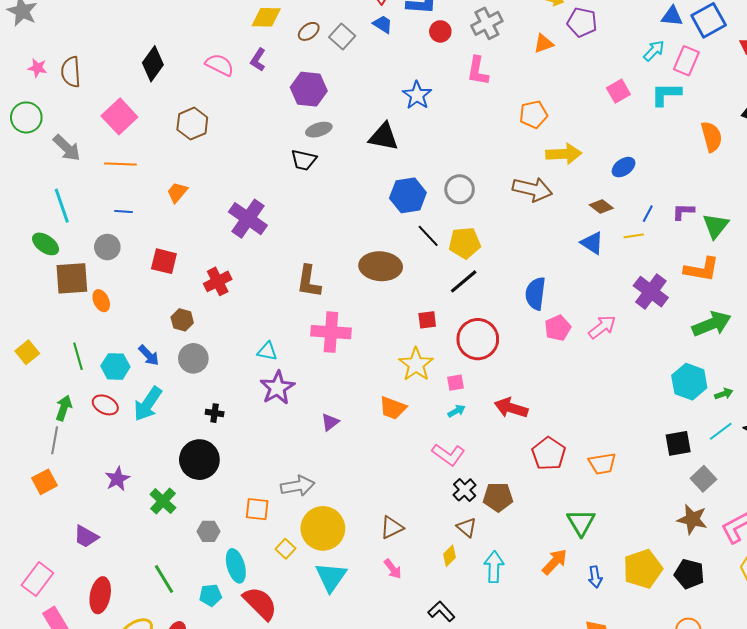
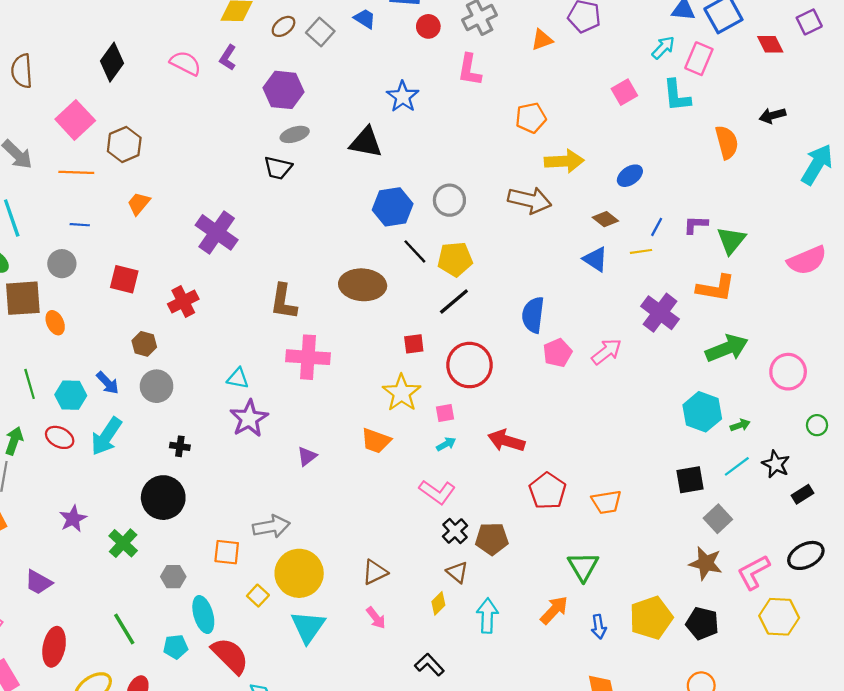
cyan L-shape: (666, 94) -> (677, 95), turned -96
brown hexagon: (192, 124) -> (124, 144), moved

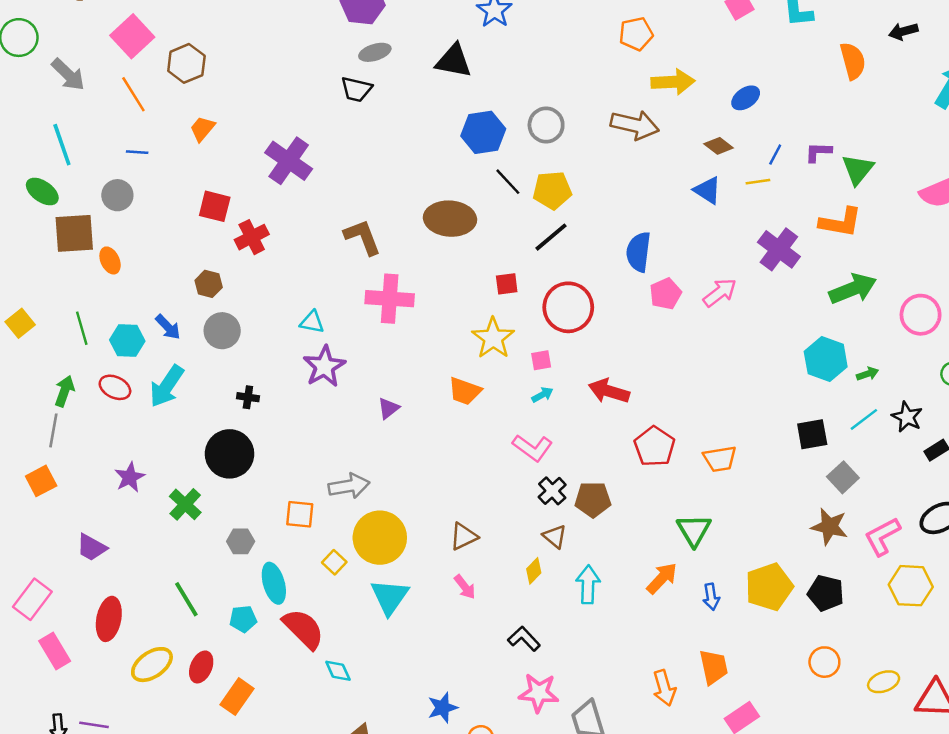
orange line: (76, 172) -> (133, 94), turned 56
red square: (124, 279) -> (215, 206), moved
brown L-shape: (283, 302) -> (363, 237), turned 150

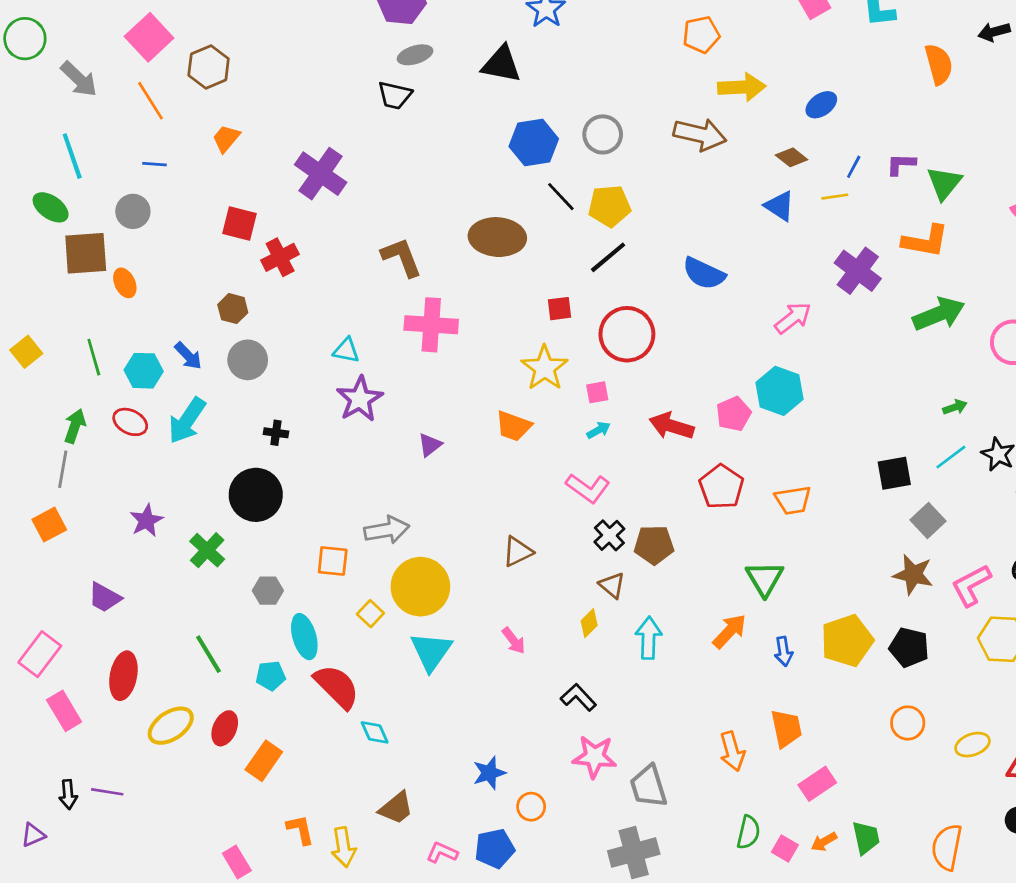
blue semicircle: (638, 252) -> (704, 273), turned -72
pink pentagon: (666, 294) -> (734, 414), moved
cyan hexagon: (826, 359) -> (779, 391), moved
brown triangle: (464, 536) -> (518, 552), moved

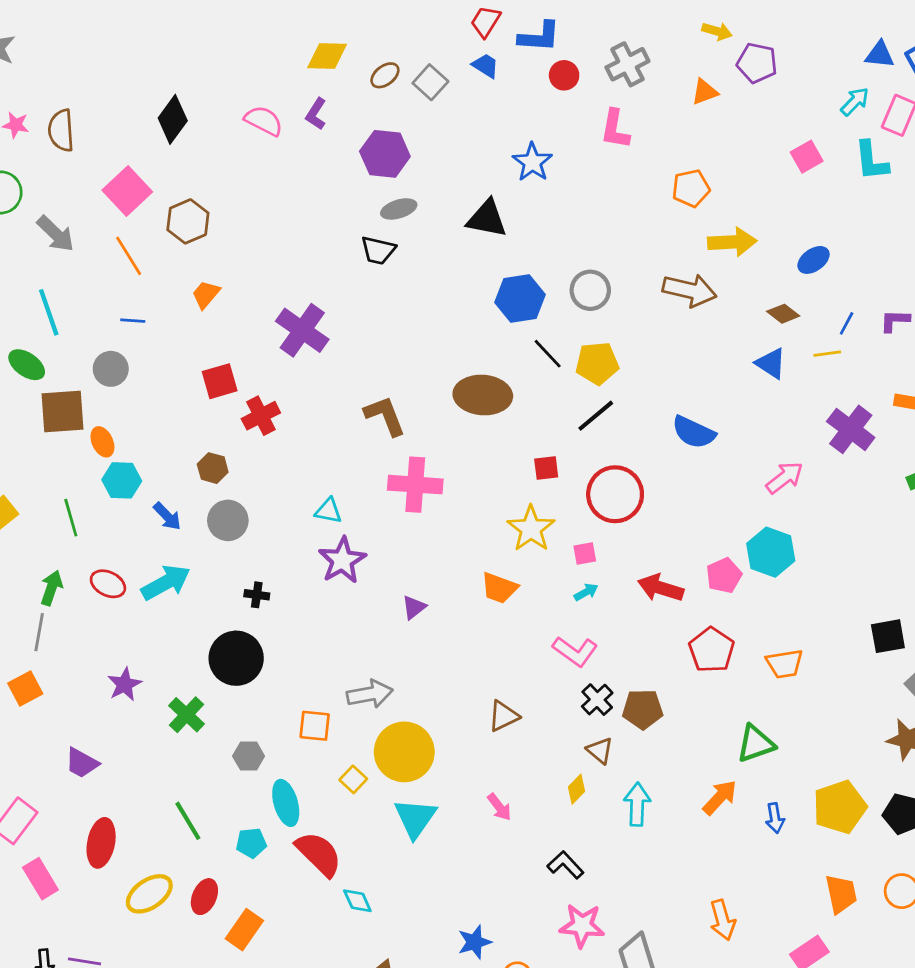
red square: (240, 224) -> (220, 381), turned -30
cyan hexagon: (144, 371) -> (122, 480), moved
cyan arrow: (187, 421) -> (166, 582), turned -153
green triangle: (765, 579) -> (756, 744), turned 42
orange trapezoid: (786, 728) -> (841, 894), moved

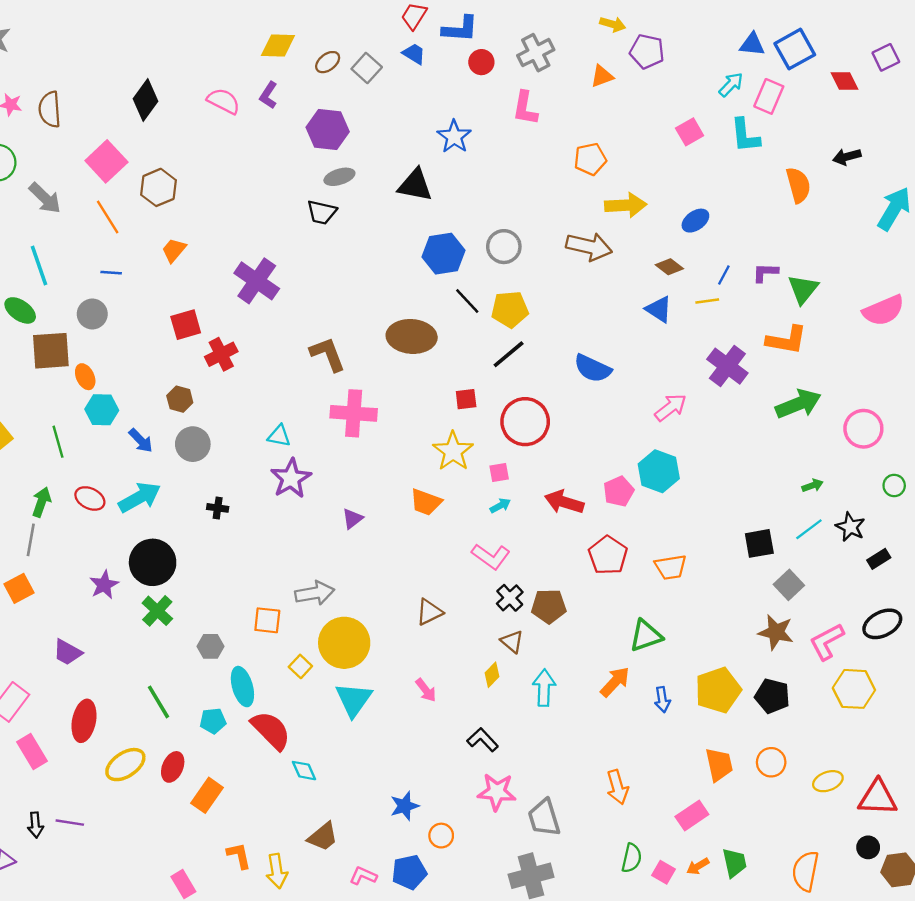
black circle: (236, 658) -> (153, 562), moved

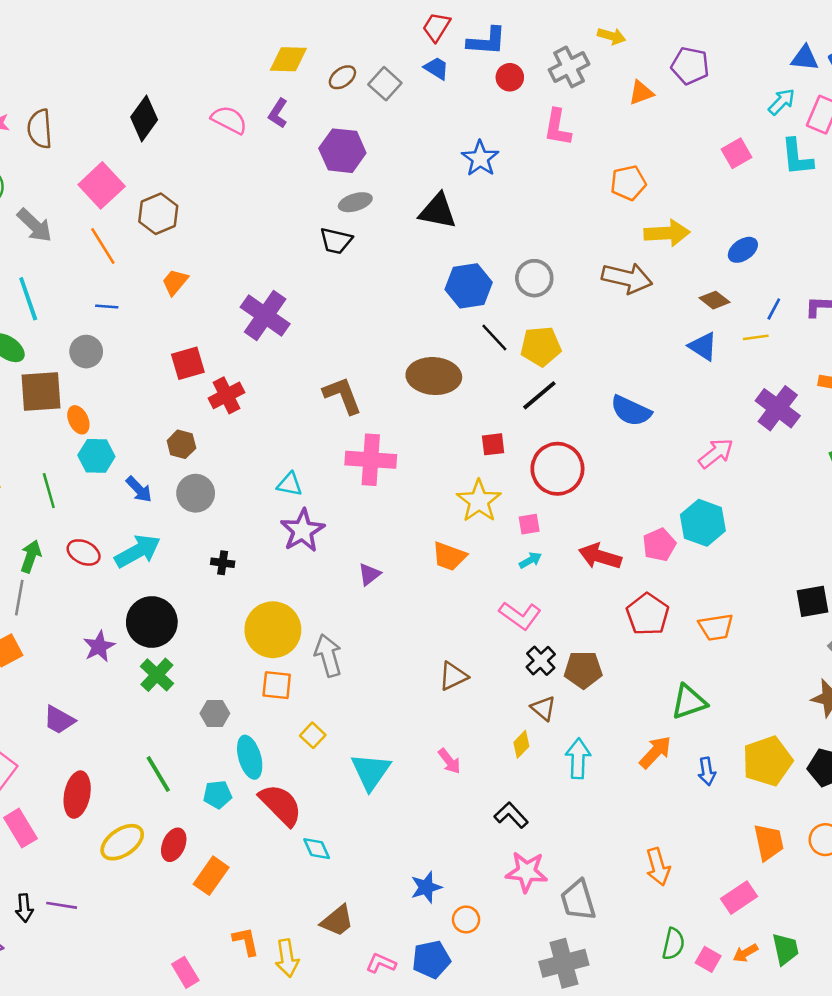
yellow arrow: (613, 24) -> (612, 36), moved
gray arrow: (315, 593) -> (328, 655), turned -96
yellow circle: (344, 643) -> (273, 630), moved

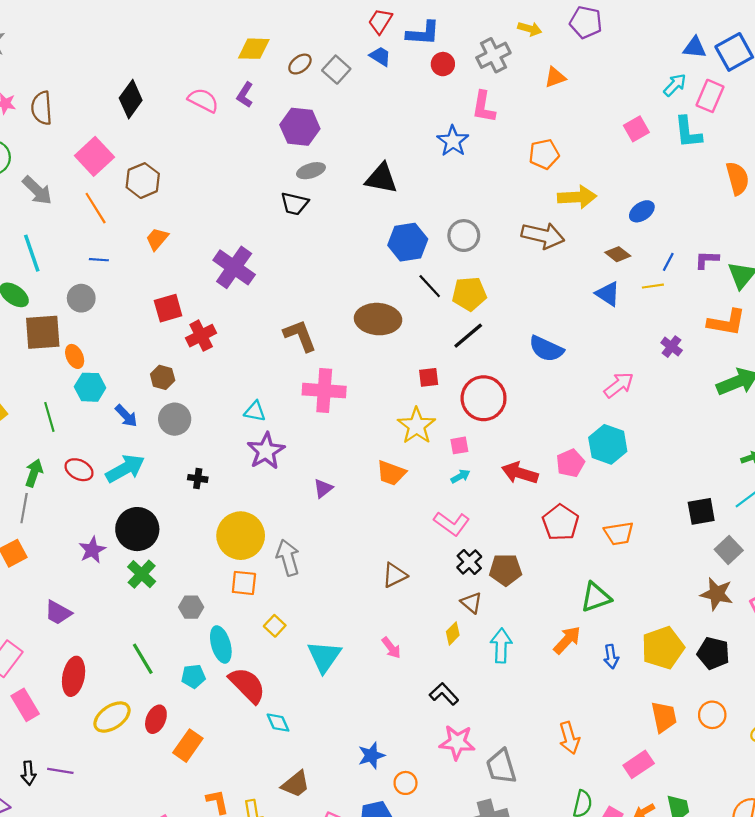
purple pentagon: (690, 66) -> (586, 22), moved
blue star: (480, 158) -> (453, 141), moved
purple cross: (778, 408) -> (672, 347), size x0.6

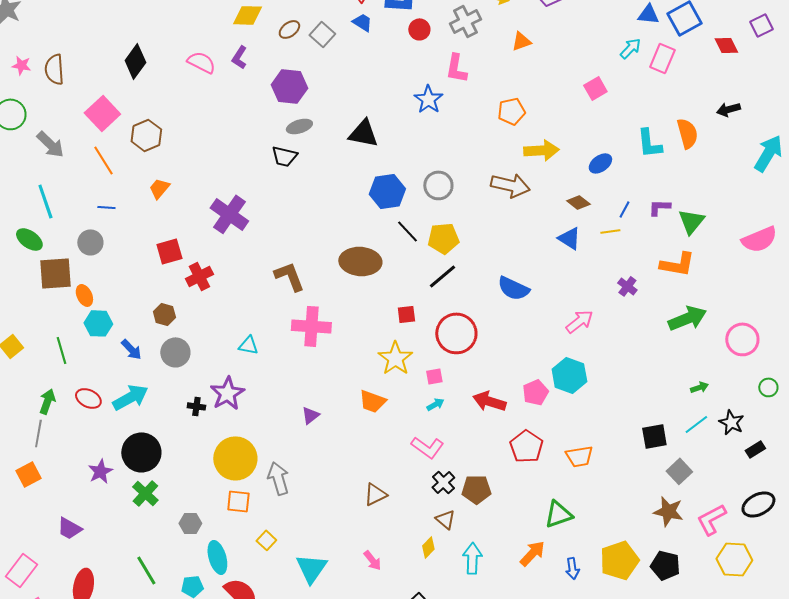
cyan L-shape: (688, 132) -> (649, 143), moved
purple star: (266, 451) -> (227, 393), moved

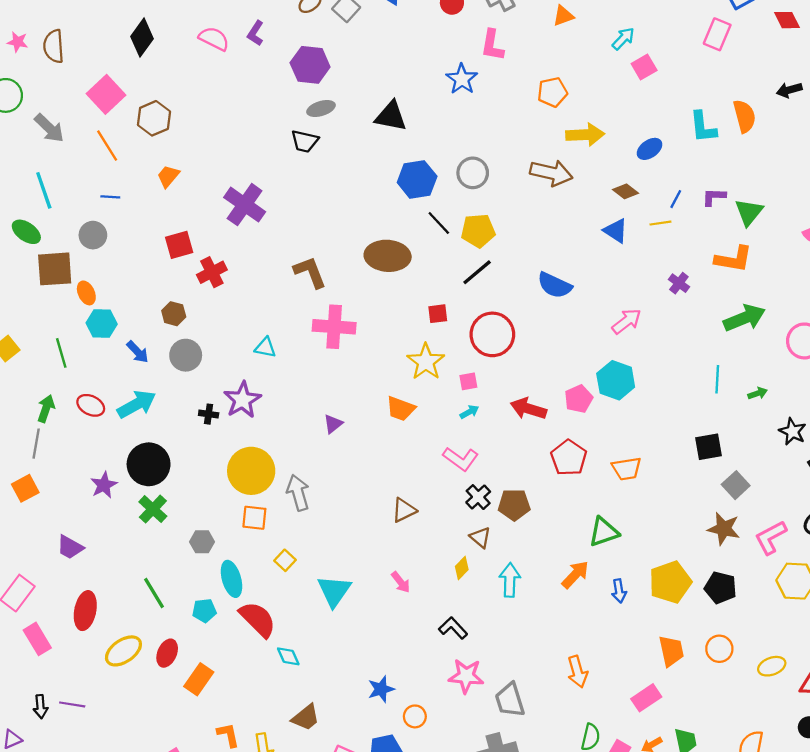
cyan arrow: (630, 48) -> (623, 39), moved
cyan line: (696, 424) -> (717, 379), moved, turned -50

